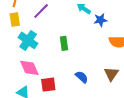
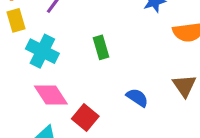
red square: (48, 85) -> (85, 118), turned -35

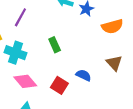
red square: (85, 118) -> (59, 85), moved

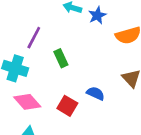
purple line: (20, 17) -> (34, 38), moved

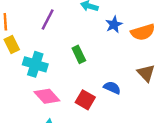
blue star: (97, 15) -> (114, 25), moved
purple line: (34, 38) -> (48, 19), moved

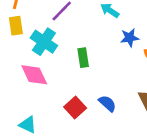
cyan cross: (35, 64) -> (44, 42), moved
pink diamond: (47, 96) -> (34, 75), moved

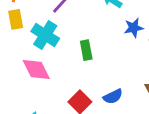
blue semicircle: (107, 103) -> (113, 97), turned 114

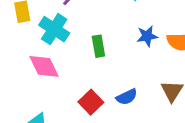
blue star: (134, 28) -> (147, 36), moved

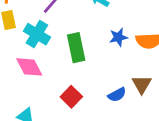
green rectangle: (98, 46) -> (76, 48), size x1.5
blue semicircle: (127, 97) -> (117, 95), moved

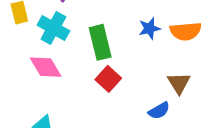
blue semicircle: (117, 95) -> (159, 111), moved
red square: (71, 97) -> (108, 79), moved

